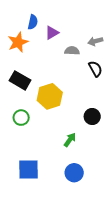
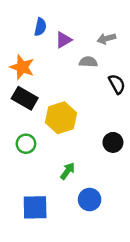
gray arrow: (95, 41) -> (106, 39), moved
orange star: (18, 42) -> (22, 67), moved, turned -30
green arrow: (70, 140) -> (68, 171), moved
blue circle: (74, 173) -> (90, 200), moved

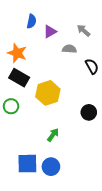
gray arrow: (106, 39) -> (84, 31), turned 56
green circle: (26, 144) -> (11, 106), moved
blue circle: (90, 200) -> (51, 167), moved

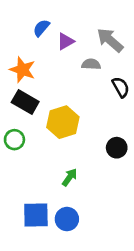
blue semicircle: (31, 21) -> (41, 28), turned -152
gray arrow: (84, 31) -> (110, 40), size x1.5

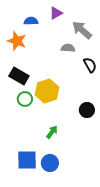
blue semicircle: (41, 28) -> (31, 21), turned 48
purple triangle: (66, 41) -> (56, 13), moved
orange star: (23, 70) -> (17, 41), moved
green circle: (14, 140) -> (25, 99), moved

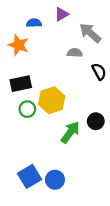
black rectangle: (19, 76) -> (21, 84), turned -42
green arrow: (52, 132) -> (70, 132), moved, size x1.5
blue square: (27, 160) -> (30, 176), turned -30

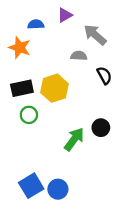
yellow hexagon: (52, 100) -> (54, 88), moved

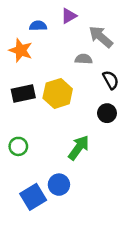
green circle: (29, 115) -> (18, 146), moved
black circle: (101, 128) -> (107, 113), moved
blue circle: (58, 189) -> (59, 185), moved

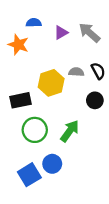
purple triangle: (69, 16) -> (61, 33), moved
gray semicircle: (84, 59) -> (76, 72), moved
black rectangle: (23, 93) -> (21, 100), moved
green circle: (18, 146) -> (35, 130), moved, size x1.5

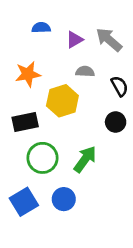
orange star: (18, 45) -> (28, 74), moved, turned -30
gray semicircle: (76, 72) -> (85, 72), moved
blue square: (29, 175) -> (24, 202), moved

